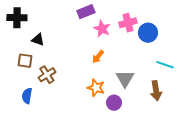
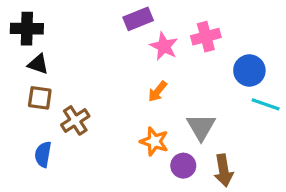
blue circle: (148, 33) -> (249, 70), moved
black triangle: (38, 40) -> (38, 64), moved
brown arrow: (156, 91) -> (224, 170), moved

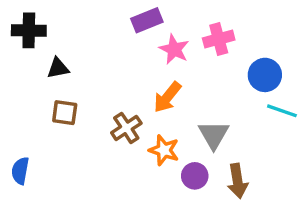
black triangle: (38, 64) -> (58, 68), moved, turned -30
orange arrow: (157, 91) -> (167, 97), size x1.4
brown square: (40, 98) -> (65, 113), moved
brown cross: (75, 120) -> (126, 128), moved
blue semicircle: (43, 154) -> (20, 171), moved

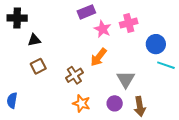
brown square: (65, 113) -> (38, 66), turned -35
orange star: (164, 150) -> (81, 103), moved

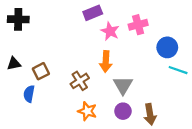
black triangle: (34, 40) -> (14, 64), moved
orange arrow: (99, 57) -> (106, 61), turned -36
gray triangle: (126, 79) -> (123, 85), moved
blue semicircle: (12, 100) -> (29, 94), moved

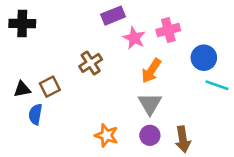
orange arrow: (106, 61) -> (151, 71), moved, turned 30
black triangle: (14, 64) -> (22, 89), moved
brown cross: (80, 81) -> (91, 63), moved

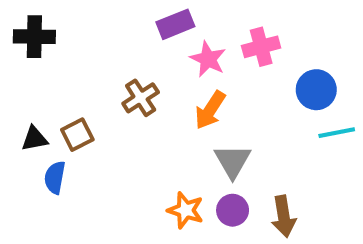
orange arrow: (151, 71) -> (210, 110), moved
cyan line: (217, 85) -> (337, 133), turned -30
orange star: (106, 135) -> (186, 210), moved

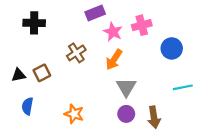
black cross: (34, 37) -> (34, 23), moved
cyan line: (337, 133) -> (183, 87), moved
blue semicircle: (55, 178) -> (27, 106), moved
orange star: (186, 210) -> (74, 114), moved

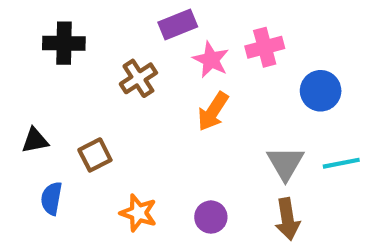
brown cross: (76, 53) -> (138, 78), moved
brown square: (42, 73) -> (95, 155), moved
gray triangle: (126, 87) -> (285, 163), moved
purple circle: (126, 114) -> (211, 217), moved

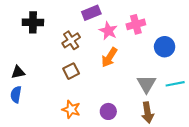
brown square: (95, 155) -> (71, 71), moved
blue semicircle: (51, 198) -> (16, 94), moved

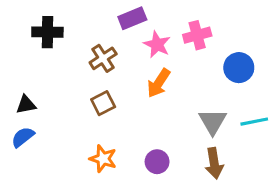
blue semicircle: (16, 94) -> (23, 137), turned 42

